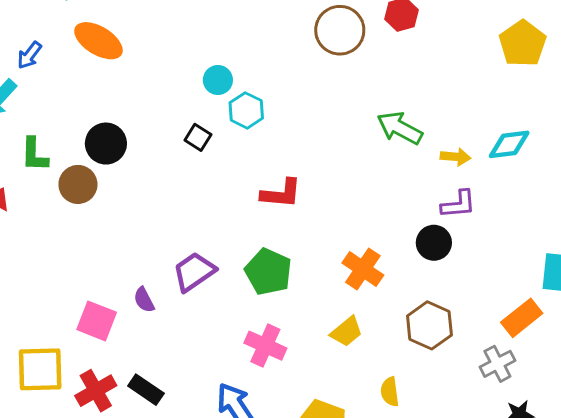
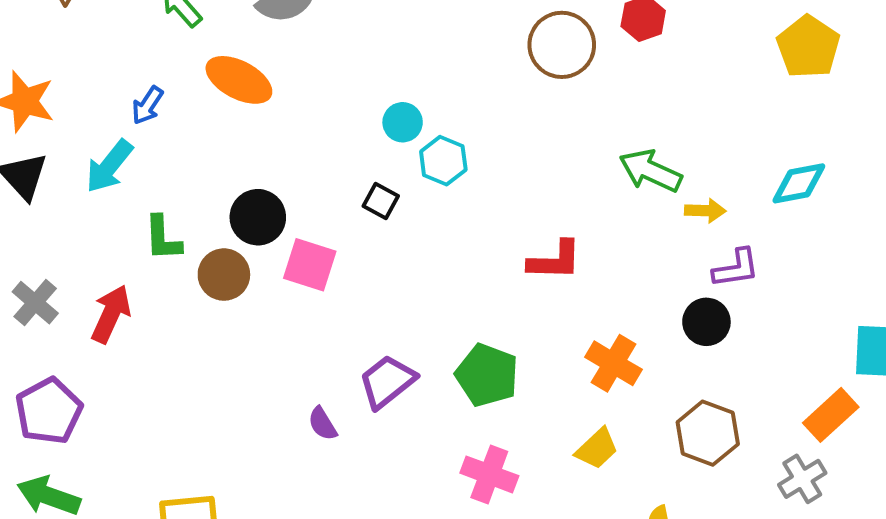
yellow arrow: (456, 157) -> (705, 211), moved
red L-shape: (281, 193) -> (555, 260), moved
pink square: (97, 321) -> (310, 265), moved

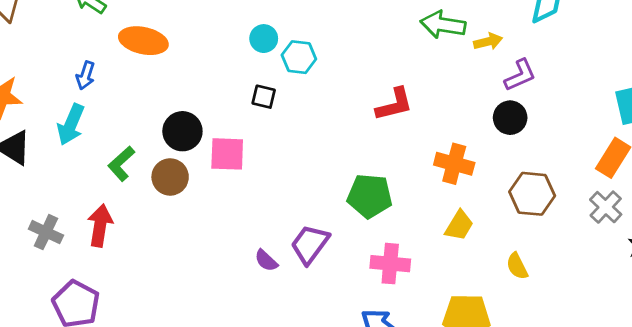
green L-shape: (163, 238) -> (121, 164), turned 66
purple trapezoid: (387, 382) -> (310, 244), moved

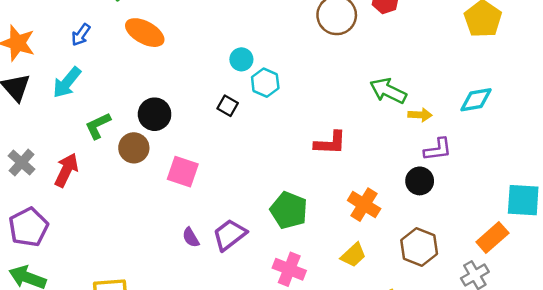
blue arrow: (85, 75) -> (81, 35), moved
pink square: (227, 154) -> (183, 172), moved

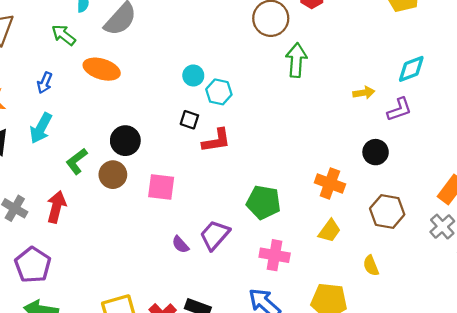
green arrow: (388, 91) -> (296, 60), moved, turned 80
red L-shape: (330, 143) -> (216, 140), moved
purple L-shape: (438, 149) -> (399, 109), moved

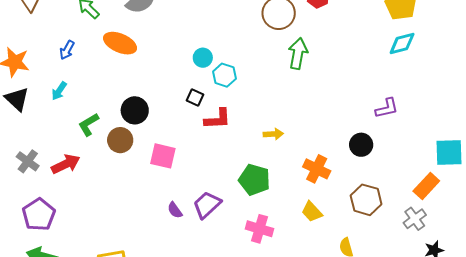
cyan diamond: (411, 69) -> (402, 44), moved
yellow arrow: (364, 93) -> (273, 134), moved
cyan arrow: (41, 128) -> (59, 91), size x0.7
red arrow: (56, 207) -> (66, 164), turned 44
yellow trapezoid: (330, 231) -> (312, 212), turned 95

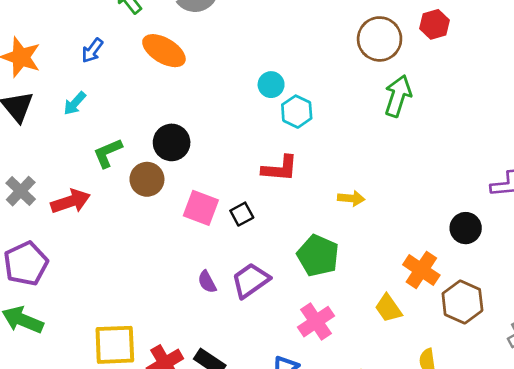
black square: (195, 98) -> (242, 214), moved, turned 30
orange cross: (317, 169) -> (421, 270), moved
pink cross: (259, 229) -> (316, 322), turned 32

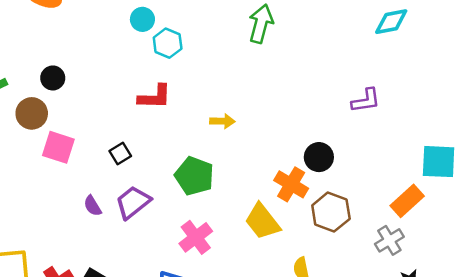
black circle: (172, 142) -> (53, 78), size x0.7
pink square: (201, 208) -> (58, 147), moved
black square: (242, 214) -> (120, 154), moved
black circle: (466, 228) -> (319, 157), moved
yellow trapezoid: (388, 308) -> (262, 222), size x1.4

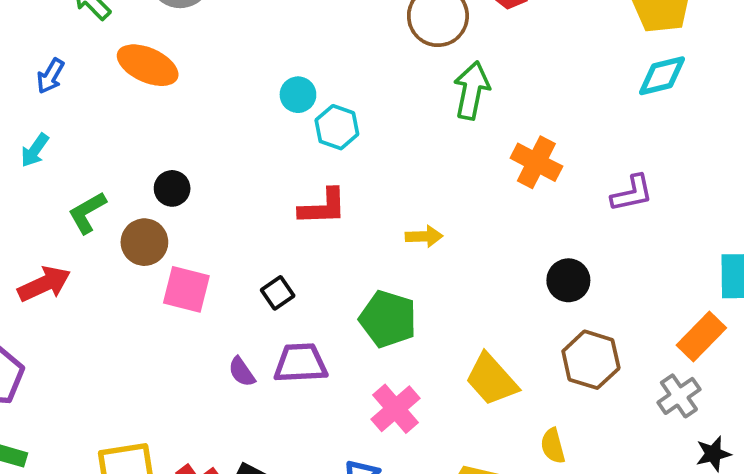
orange cross: (291, 184) -> (536, 162), moved
purple trapezoid: (133, 202) -> (300, 363), turned 39

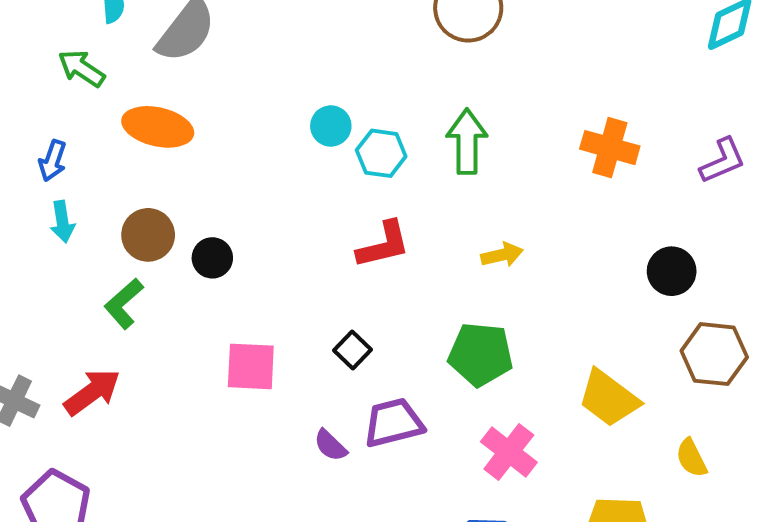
green arrow: (472, 90) -> (467, 142), moved
cyan arrow: (35, 150) -> (62, 222), moved, turned -33
brown circle: (144, 242) -> (148, 235), moved

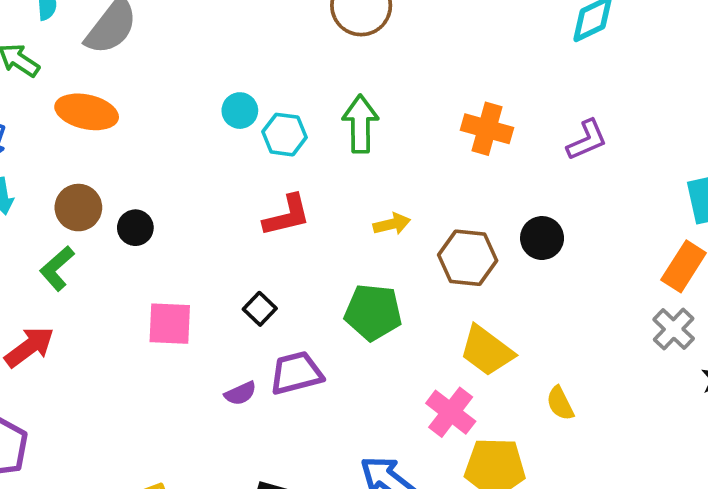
brown hexagon: (714, 354) -> (468, 258), moved
purple semicircle: (330, 445) -> (240, 393), turned -68
pink cross: (509, 452) -> (451, 412), moved

